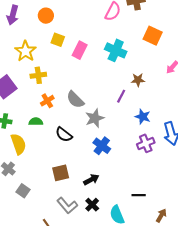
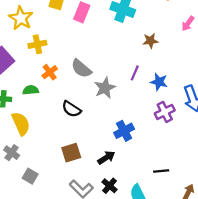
purple line: (121, 96) -> (135, 73), moved
green semicircle: (36, 122) -> (31, 90), moved
blue cross: (102, 146) -> (124, 131), moved, turned 30

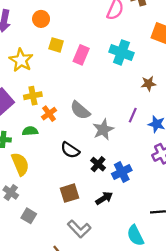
yellow cross: (37, 44) -> (33, 96), moved
black cross: (110, 186) -> (98, 164), moved

